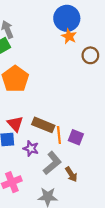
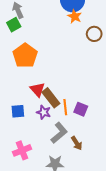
red triangle: (15, 124) -> (37, 90), moved
brown rectangle: (43, 125) -> (51, 98), turned 30
purple star: (31, 148) -> (44, 112), moved

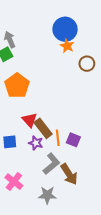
brown arrow: (77, 143) -> (69, 174), size x1.5
pink cross: (22, 150) -> (14, 182), turned -30

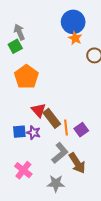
purple square: (73, 140) -> (81, 130), turned 32
purple star: (36, 143) -> (34, 133), moved

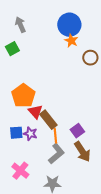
gray arrow: (19, 32) -> (20, 25), moved
orange pentagon: (26, 77) -> (23, 96), moved
orange line: (66, 128) -> (55, 136), moved
brown arrow: (77, 163) -> (82, 152), moved

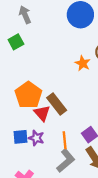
orange star: (71, 41) -> (83, 63), moved
brown rectangle: (48, 120) -> (57, 104), moved

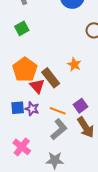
green square: (16, 42) -> (22, 28), moved
orange star: (83, 63) -> (74, 64), moved
orange line: (65, 140) -> (58, 111), turned -63

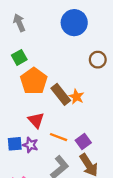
orange pentagon: (25, 70) -> (34, 81), moved
brown rectangle: (51, 78) -> (61, 94), moved
orange line: (58, 111) -> (58, 137), moved

